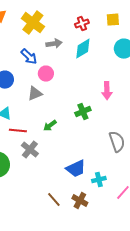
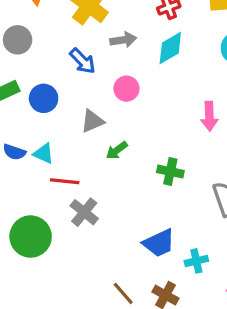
pink circle: (46, 74) -> (126, 89), moved
green cross: (83, 112) -> (170, 172), moved, turned 35
green arrow: (50, 126) -> (117, 150), moved

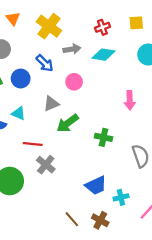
cyan diamond: (170, 48) -> (104, 55), turned 40
blue circle: (44, 98) -> (21, 79), moved
green arrow: (117, 150) -> (68, 123), size x1.5
cyan triangle: (44, 154) -> (18, 113), moved

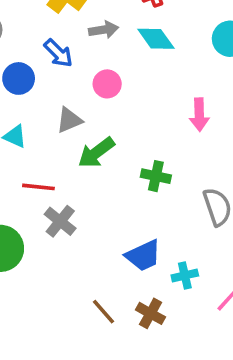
cyan diamond: (104, 55) -> (156, 39), turned 45

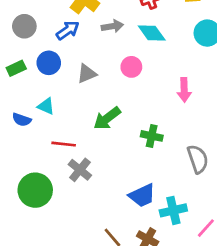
blue arrow: (58, 53) -> (68, 30), moved, turned -80
pink circle: (107, 84) -> (131, 67), moved
gray triangle: (69, 120) -> (87, 74), moved
cyan cross: (185, 275) -> (173, 210), size x1.4

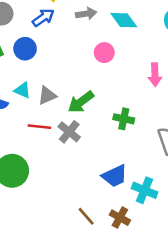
gray triangle: (87, 74) -> (47, 95), moved
gray cross: (80, 170) -> (69, 132), moved
cyan cross: (173, 210) -> (145, 190), turned 35

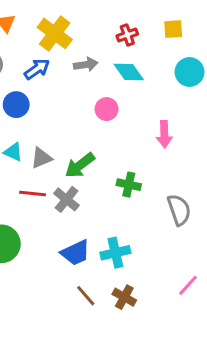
blue trapezoid: (115, 176) -> (75, 253), moved
cyan cross: (145, 190) -> (115, 253), moved, turned -35

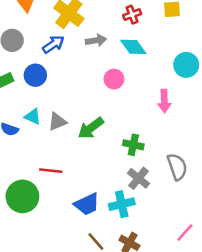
cyan circle: (189, 72) -> (186, 65), moved
red line: (32, 193) -> (51, 171), moved
gray cross: (67, 199) -> (138, 178), moved

